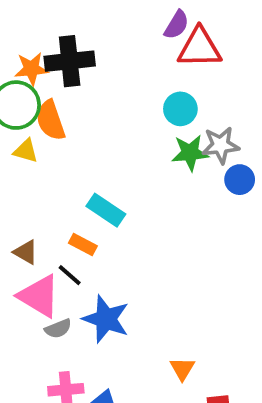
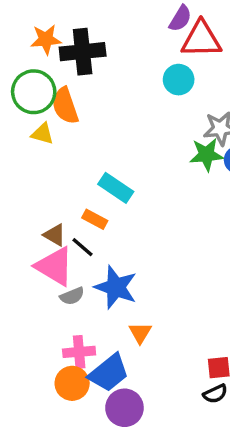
orange star: (31, 69) -> (46, 39), moved
cyan circle: (180, 109) -> (179, 80), moved
green star: (190, 153) -> (207, 155), moved
brown triangle: (26, 252) -> (55, 235), moved
orange triangle: (182, 369) -> (140, 333), moved

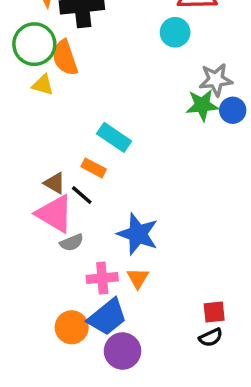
blue star: (116, 287) -> (138, 234), moved
pink cross: (79, 352) -> (102, 278), moved

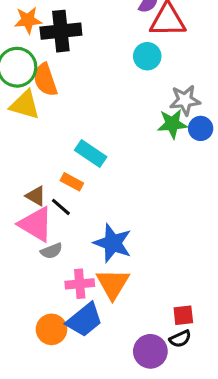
yellow triangle: (43, 85) -> (25, 105), size x1.5
orange triangle: (138, 278) -> (113, 284), size x1.6
purple circle: (122, 351) -> (150, 351), moved

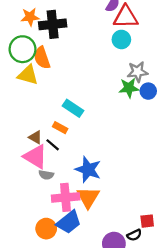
cyan circle: (147, 56) -> (121, 39), moved
gray semicircle: (51, 251) -> (46, 175), turned 32
pink cross: (80, 284) -> (66, 197), size x1.4
red square: (183, 315) -> (147, 221), moved

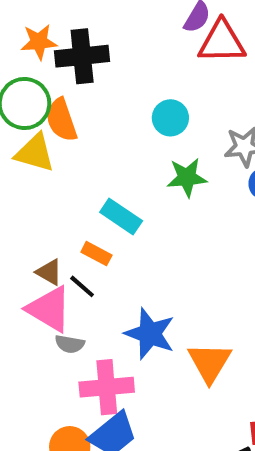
cyan circle: (121, 39) -> (170, 118), moved
green star: (129, 88) -> (187, 177), moved
orange triangle: (88, 197) -> (209, 362), moved

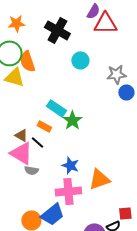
black cross: (82, 56) -> (57, 30), moved, turned 35
green star: (187, 177) -> (72, 120), moved, turned -30
blue star: (150, 334) -> (70, 165), size x0.7
orange triangle: (209, 362) -> (99, 179), turned 40
pink cross: (107, 387) -> (68, 191), moved

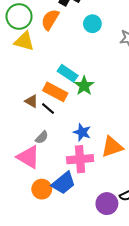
orange semicircle: (27, 61) -> (50, 20), moved, turned 50
orange rectangle: (44, 126) -> (55, 92), size x1.6
pink triangle: (21, 153) -> (28, 157), moved
gray semicircle: (31, 170) -> (42, 137), turned -56

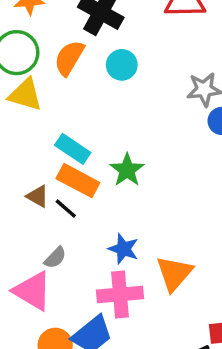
cyan circle: (92, 24) -> (122, 65), moved
cyan rectangle: (68, 73) -> (73, 149), moved
orange triangle: (112, 147) -> (174, 273), turned -30

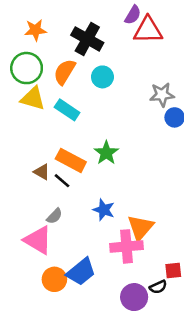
cyan rectangle: (73, 149) -> (67, 110), moved
pink cross: (120, 294) -> (127, 246), moved

